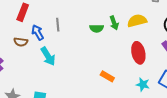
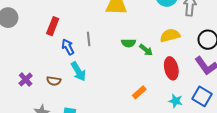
green arrow: (114, 23) -> (146, 50), moved, turned -32
brown semicircle: (21, 42) -> (54, 81), moved
orange rectangle: (107, 76) -> (139, 92), turned -72

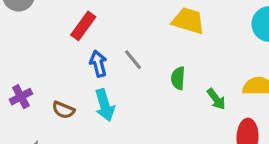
gray line: (89, 39) -> (133, 60), turned -48
green semicircle: (129, 43) -> (178, 78), moved, turned 80

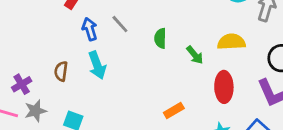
purple cross: (21, 97) -> (22, 84), moved
brown semicircle: (63, 110) -> (61, 71), turned 78

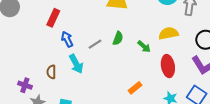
gray line: (120, 24) -> (95, 44), moved, turned -72
green semicircle: (160, 38) -> (118, 38), turned -152
purple cross: (22, 84) -> (25, 85), turned -32

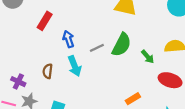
red rectangle: (53, 18) -> (45, 21), moved
green semicircle: (118, 38) -> (122, 45), size x1.6
red ellipse: (168, 66) -> (170, 80), turned -70

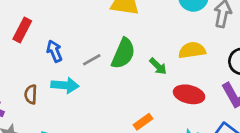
cyan arrow: (75, 66) -> (65, 85), turned -60

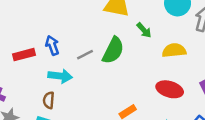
red rectangle: (22, 30) -> (24, 55), moved, turned 45
green arrow: (158, 66) -> (144, 30), moved
brown semicircle: (31, 94) -> (49, 100), moved

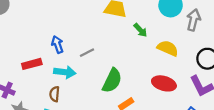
green semicircle: (113, 50) -> (112, 81), moved
yellow semicircle: (174, 50) -> (168, 48), turned 30
red rectangle: (24, 55) -> (32, 64), moved

